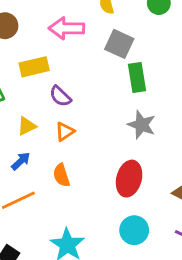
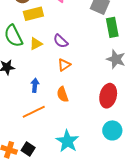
yellow rectangle: (34, 67) -> (33, 14), moved
yellow triangle: (27, 126) -> (36, 44), moved
blue arrow: (21, 161) -> (35, 85), turned -40

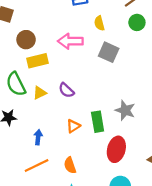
green rectangle: (112, 27) -> (98, 122), moved
orange triangle: (64, 65) -> (73, 126), moved
orange semicircle: (62, 94) -> (70, 165), moved

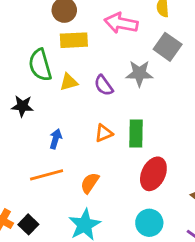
gray star: (125, 110) -> (139, 73), moved, turned -30
orange semicircle: (70, 165) -> (90, 183), turned 42

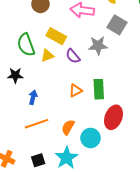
yellow rectangle: (74, 40) -> (56, 36), moved, turned 36
blue arrow: (56, 139) -> (33, 97), moved
cyan circle: (149, 223) -> (91, 138), moved
black square: (28, 224) -> (38, 160), moved, turned 32

